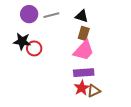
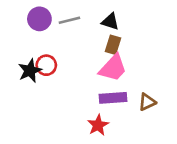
black star: (22, 41) -> (30, 71), moved, turned -30
red star: (82, 88) -> (98, 125), moved
brown triangle: (94, 91) -> (147, 102), moved

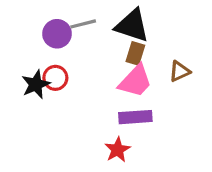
purple circle: (39, 19) -> (57, 34), moved
black triangle: (110, 22) -> (132, 26), size x1.6
brown triangle: (147, 102) -> (179, 71), moved

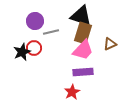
gray line: (83, 24) -> (51, 32), moved
brown rectangle: (135, 53) -> (83, 33), size x1.5

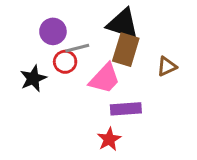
red circle: (34, 48) -> (65, 62), moved
pink trapezoid: (83, 50) -> (105, 78), moved

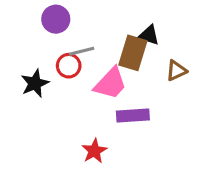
black triangle: (123, 24) -> (149, 35), moved, size x0.6
purple circle: (53, 31) -> (56, 19), moved
red star: (109, 139) -> (94, 151), moved

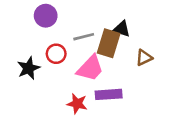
gray line: (82, 51) -> (84, 37), moved
red star: (94, 151) -> (77, 104), moved, turned -30

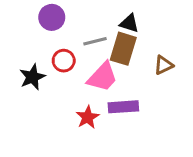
black triangle: (122, 29) -> (129, 23), moved
red star: (77, 104) -> (88, 117), turned 30

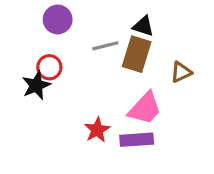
red circle: (64, 61) -> (49, 67), moved
pink trapezoid: (102, 77) -> (145, 108), moved
purple rectangle: (123, 107) -> (137, 140), moved

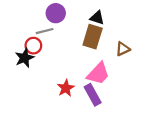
purple circle: (58, 19) -> (56, 13), moved
gray line: (105, 46) -> (45, 31), moved
purple rectangle: (137, 140) -> (93, 95), turned 65

